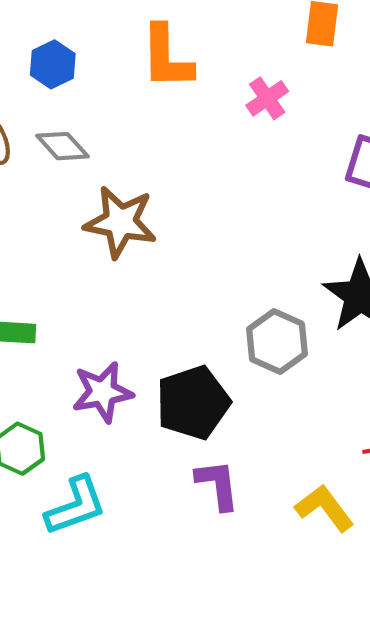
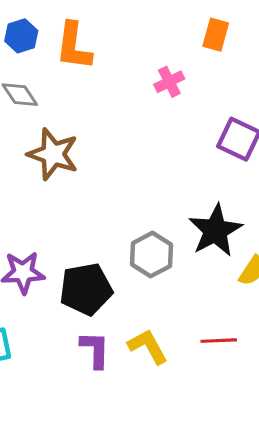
orange L-shape: (167, 57) -> (74, 46), moved
yellow L-shape: (325, 508) -> (148, 346), moved

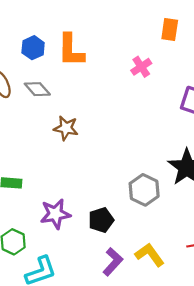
brown star: (53, 154) -> (66, 128), size x0.7
black pentagon: (86, 289) -> (101, 220), size x0.7
purple L-shape: (95, 350) -> (113, 262), turned 48

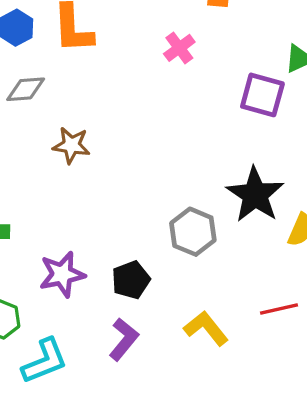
gray diamond: (37, 89) -> (26, 89), turned -50
purple L-shape: (113, 262) -> (124, 339), moved

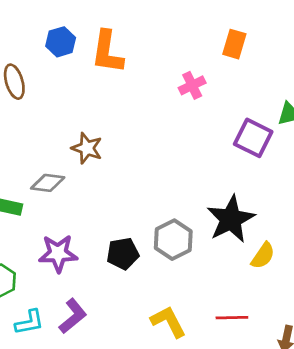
gray diamond: (26, 89) -> (48, 183), moved
black pentagon: (131, 280) -> (123, 254), moved
purple L-shape: (124, 339) -> (73, 316), moved
cyan L-shape: (45, 361) -> (29, 322), size x0.7

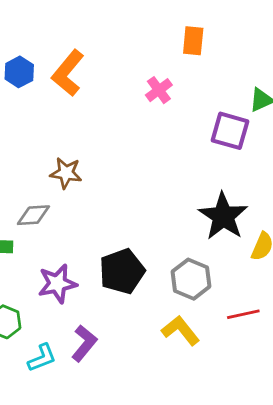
orange L-shape: (107, 52) -> (68, 73), turned 42
gray hexagon: (173, 240) -> (191, 279), moved
black pentagon: (123, 254) -> (122, 271), size x1.4

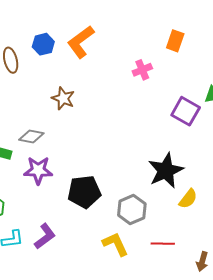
blue hexagon: (19, 72) -> (43, 44), moved
brown star: (66, 173) -> (63, 98), moved
purple star: (57, 284) -> (38, 170), moved

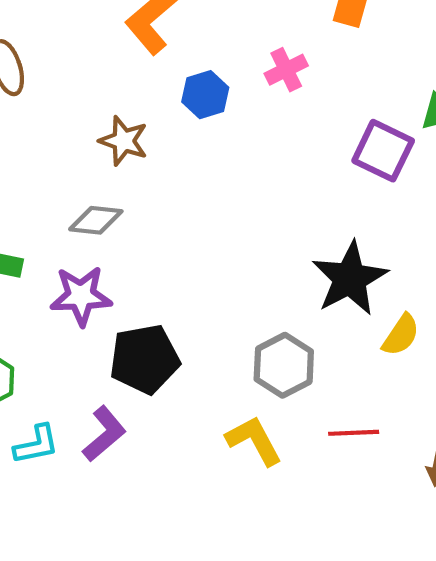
blue hexagon: (43, 44) -> (205, 95), moved
gray diamond: (31, 137) -> (96, 220), moved
black pentagon: (84, 192) -> (145, 359), moved

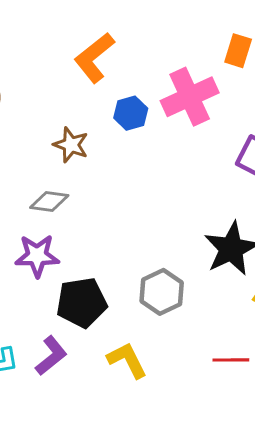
pink cross: (286, 70) -> (190, 97), size x1.8
gray hexagon: (284, 365) -> (162, 292), moved
yellow L-shape: (254, 440) -> (127, 360), moved

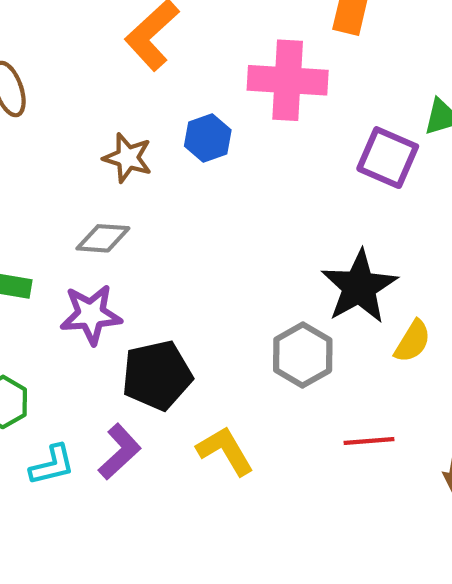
pink cross: (190, 97) -> (288, 80), turned 32
blue hexagon: (131, 113) -> (208, 138), moved
gray hexagon: (162, 292) -> (303, 355), moved

